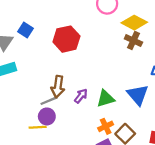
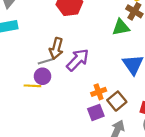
purple arrow: (81, 96) -> (78, 60), size x1.6
green triangle: (106, 98) -> (121, 27), moved

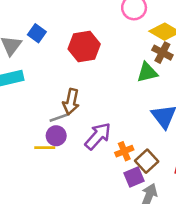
purple arrow: (78, 60) -> (98, 136), moved
purple square: (96, 112) -> (134, 177), moved

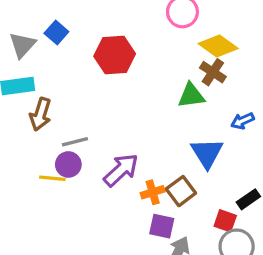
brown arrow: (71, 102) -> (40, 114), moved
brown square: (147, 161) -> (181, 191), moved
purple square: (134, 177) -> (162, 226), turned 30

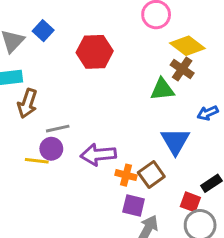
purple arrow: (121, 170) -> (98, 155), turned -144
orange cross: (153, 192) -> (126, 175), turned 30

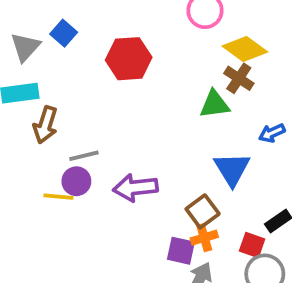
orange cross: (126, 175) -> (204, 238), moved, turned -30

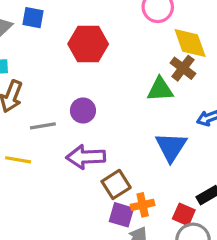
blue square: (64, 33) -> (33, 18), turned -35
yellow diamond: (245, 49) -> (190, 43), turned 30
purple circle: (76, 181) -> (83, 111), moved
brown square: (203, 211) -> (116, 184), moved

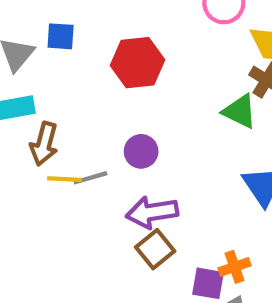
green triangle: (160, 89) -> (240, 111), turned 36
yellow line: (18, 160) -> (64, 179), moved
brown square: (116, 184) -> (155, 249), moved

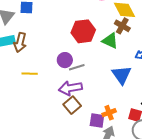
red hexagon: (138, 63) -> (83, 31), moved
brown arrow: (44, 144) -> (20, 42), moved
gray line: (90, 178) -> (77, 67), moved

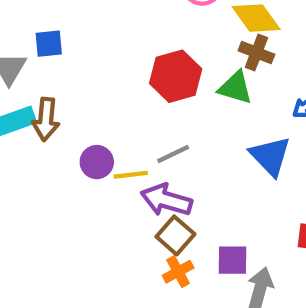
purple circle: (65, 60) -> (97, 162), moved
yellow line: (30, 74) -> (131, 175), moved
purple arrow: (70, 88) -> (166, 200), turned 35
orange cross: (109, 113) -> (178, 272), moved

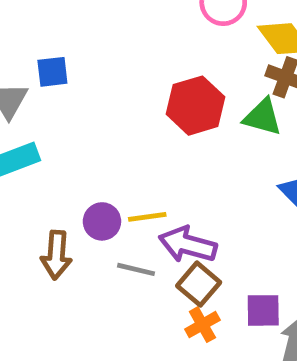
brown arrow: (46, 119) -> (56, 255), moved
gray line: (173, 154) -> (136, 269), moved, turned 40
purple circle: (97, 162) -> (102, 221), moved

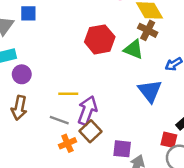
purple circle: (102, 221) -> (22, 74), moved
purple arrow: (188, 245) -> (87, 110), turned 88
orange cross: (202, 325) -> (67, 143), moved

